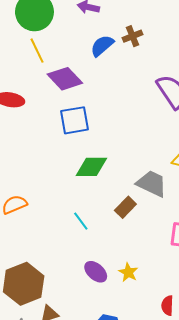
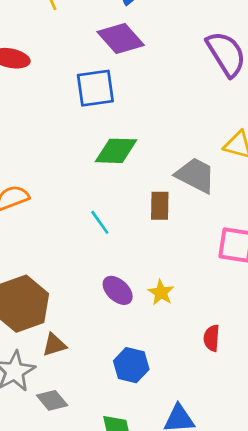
purple diamond: (65, 79) -> (121, 38), moved
brown rectangle: (125, 207) -> (160, 206), turned -45

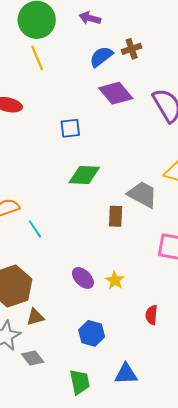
purple diamond: (121, 38) -> (116, 93), moved
blue square: (95, 88) -> (70, 128), size x0.7
cyan line: (100, 222) -> (35, 229), moved

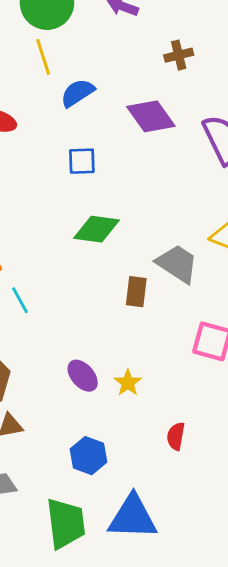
blue semicircle: (101, 57) -> (78, 93), moved
blue triangle: (126, 374) -> (133, 517), size x1.5
green trapezoid: (80, 382) -> (66, 523), size x1.4

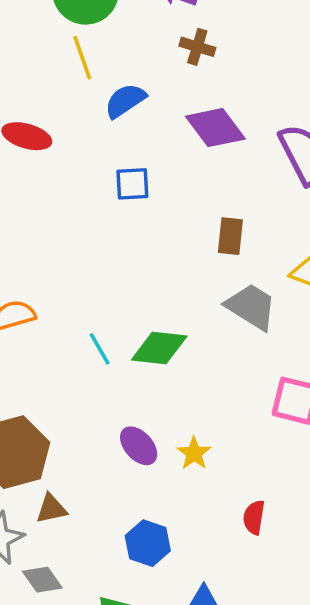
brown cross: (179, 55) -> (197, 47), moved, turned 32
green diamond: (97, 229) -> (159, 348), moved
brown rectangle: (136, 292) -> (230, 236), moved
cyan line: (20, 300) -> (100, 349), moved

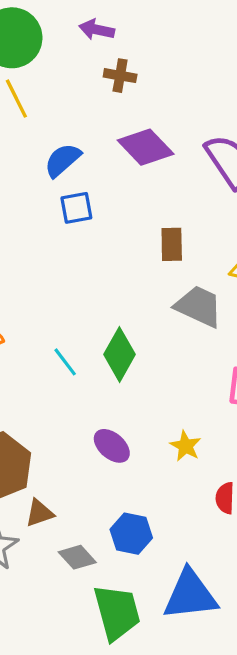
blue semicircle: (125, 101) -> (63, 160), moved
green diamond: (159, 348) -> (119, 354), turned -60
yellow star: (194, 453) -> (185, 446), moved
gray diamond: (42, 580) -> (77, 557), moved

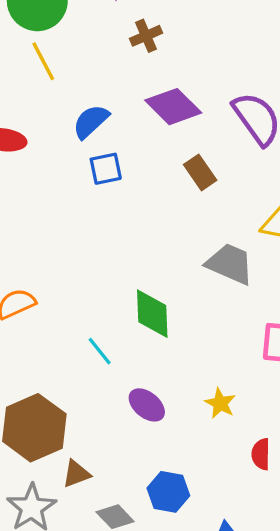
brown cross: (120, 76) -> (146, 36), turned -32
brown rectangle: (172, 244) -> (200, 172), moved, turned -32
green diamond: (119, 354) -> (152, 314), turned -30
cyan line: (65, 362) -> (100, 351), moved

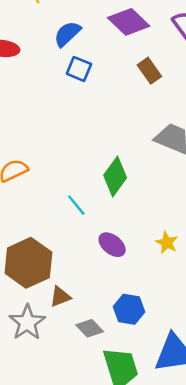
blue square: (106, 169) -> (79, 69), turned 35
green diamond: (152, 314) -> (115, 177), turned 39

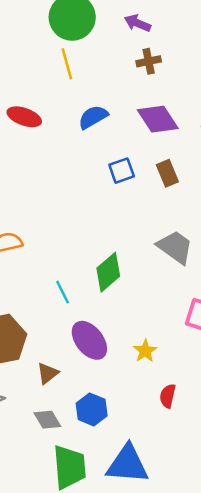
blue square: (79, 69) -> (122, 171), moved, turned 35
purple ellipse: (112, 245) -> (89, 340), size x1.4
brown triangle: (60, 297) -> (48, 373), moved, turned -30

